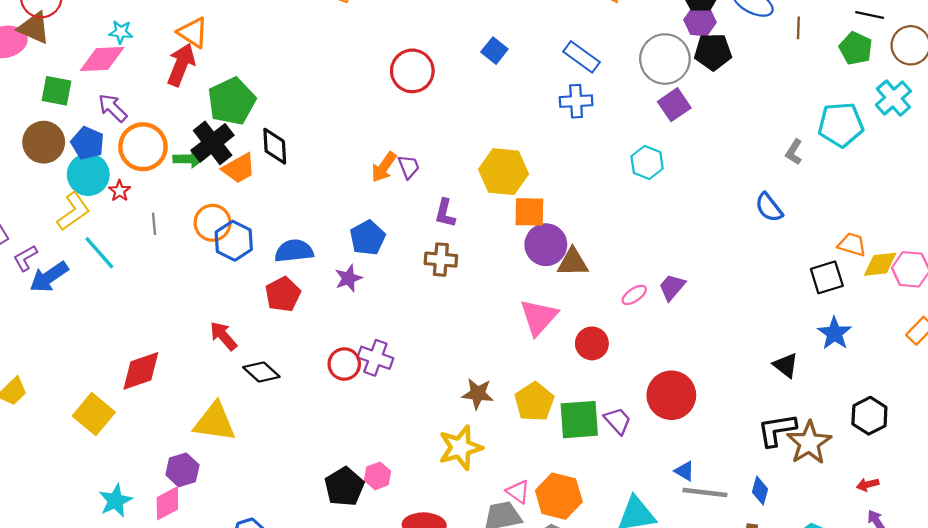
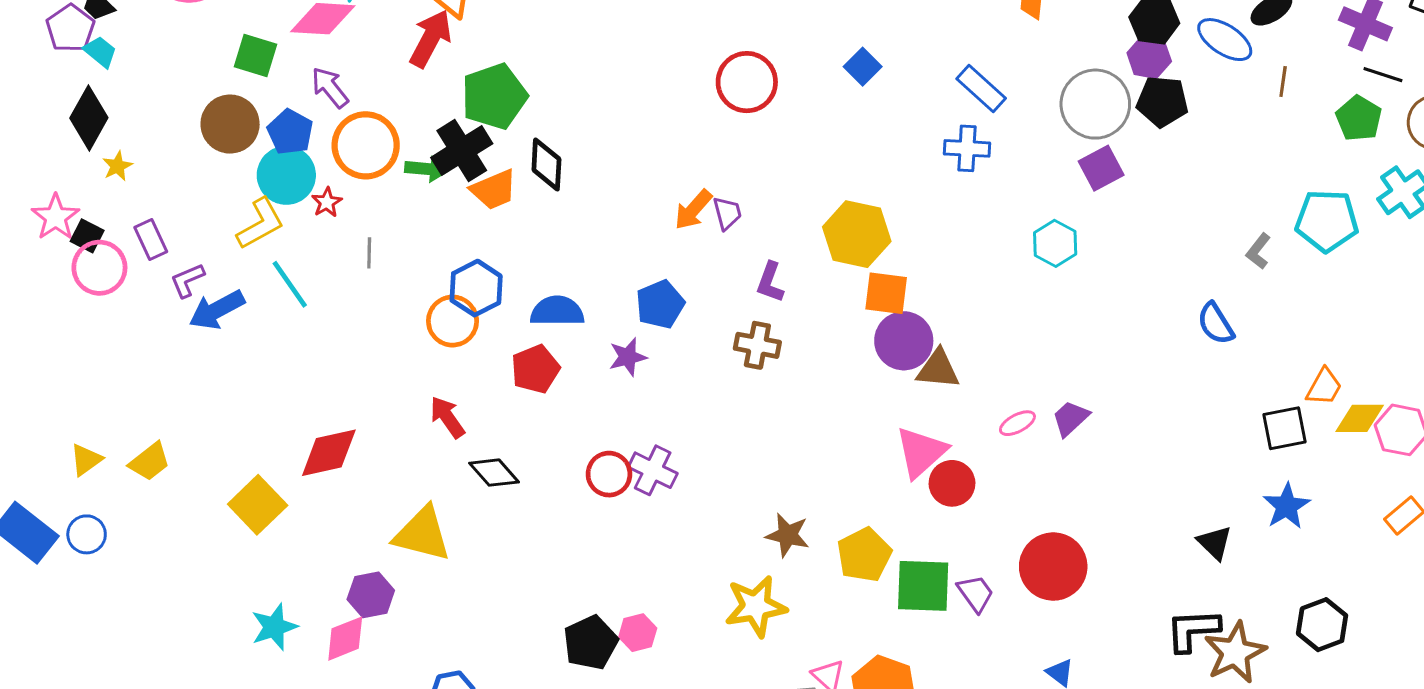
orange circle: (213, 223) -> (453, 321), moved
orange trapezoid: (852, 244) -> (1324, 387), turned 96
pink triangle: (539, 317) -> (921, 452), moved

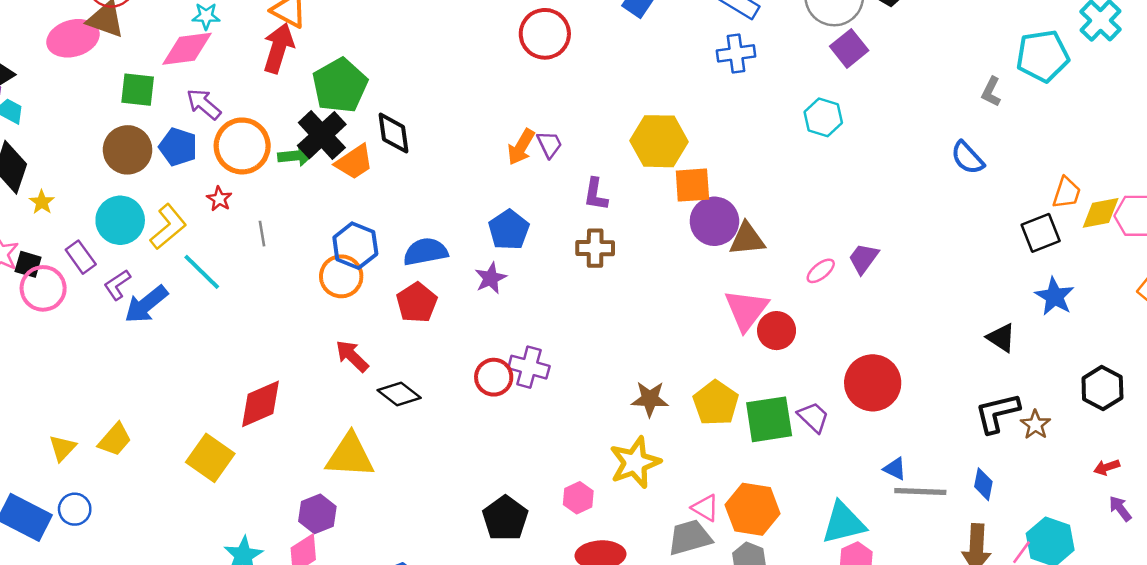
cyan circle: (286, 175) -> (120, 220), moved
pink hexagon: (638, 633) -> (578, 498), moved
brown star: (1235, 653) -> (1035, 425), size x0.6

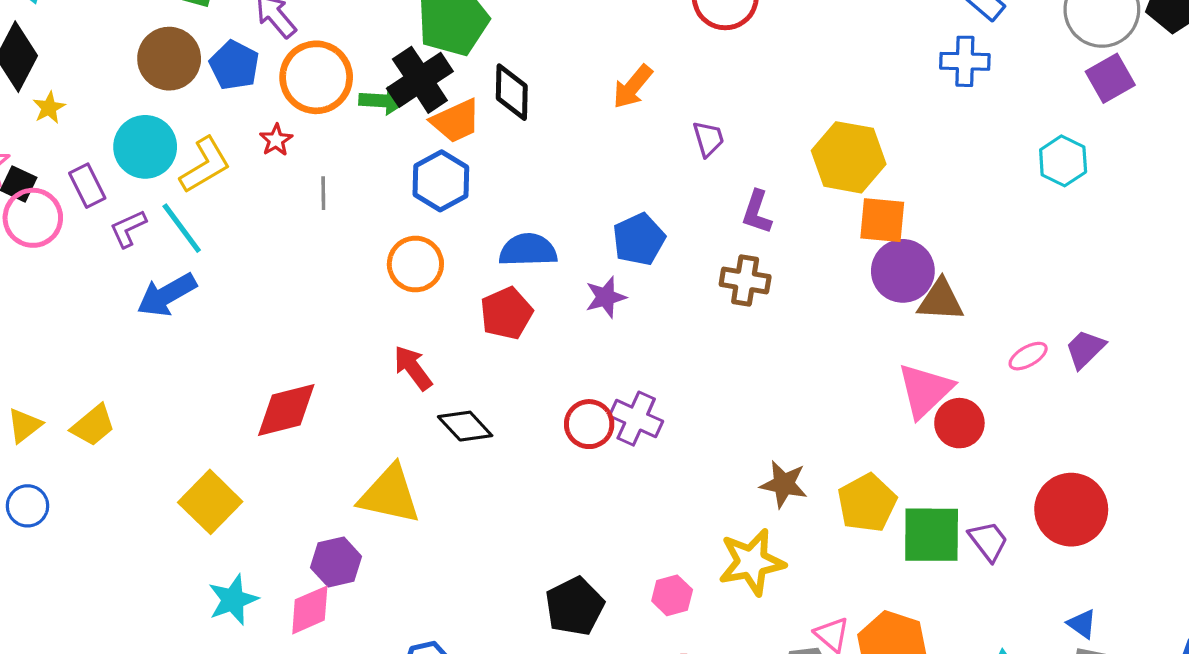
orange arrow: (521, 147) -> (633, 87), moved
blue hexagon: (355, 246) -> (441, 181), moved
cyan line: (202, 272) -> (182, 228), moved
blue arrow: (146, 304) -> (167, 295), moved
yellow square: (210, 458) -> (210, 502), moved

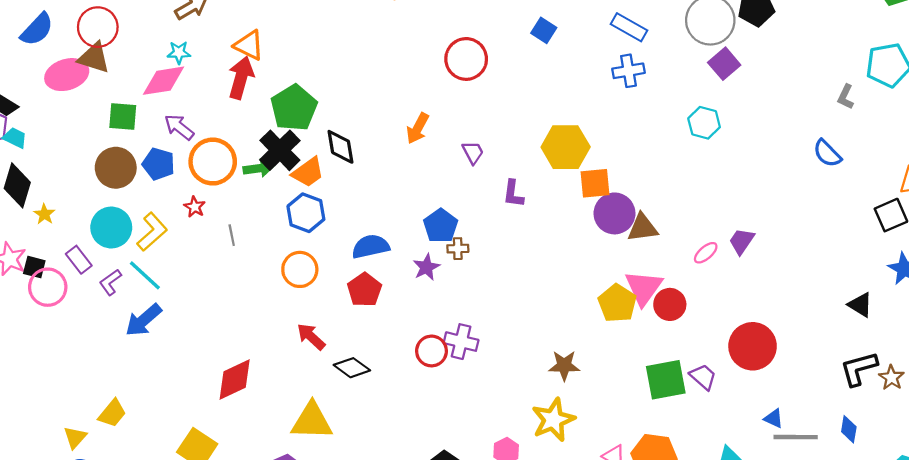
brown cross: (745, 280) -> (458, 249), moved, size x0.7
yellow triangle: (24, 425) -> (75, 437), moved
yellow pentagon: (867, 503) -> (617, 303), moved

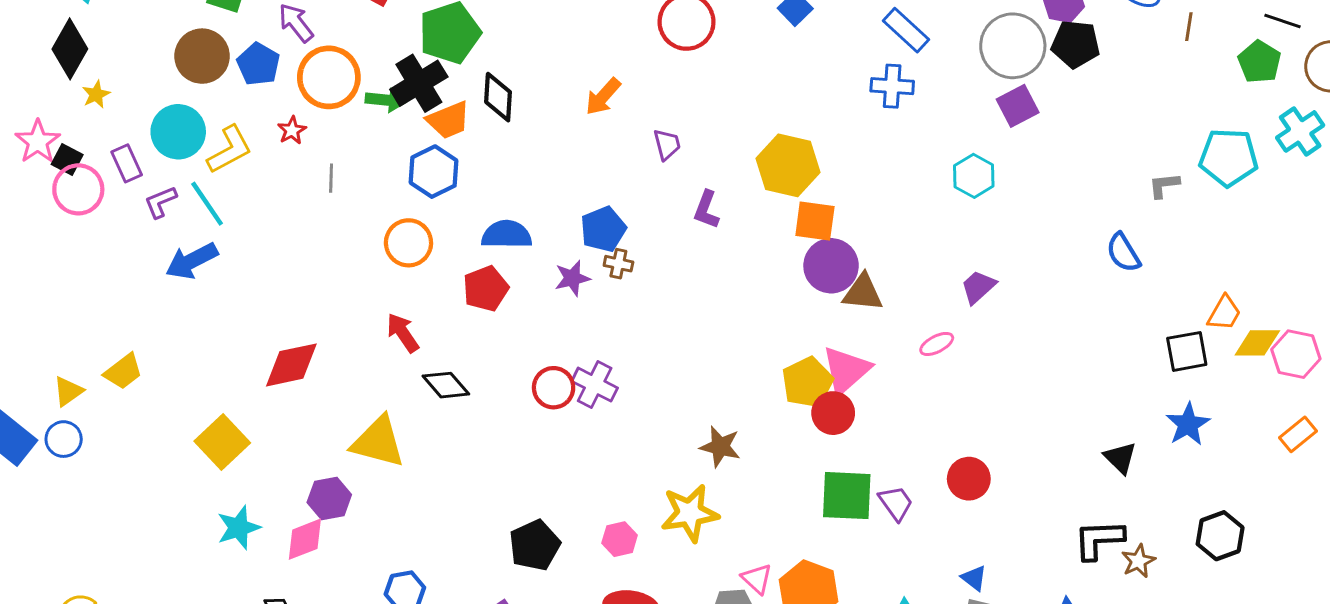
gray L-shape: (846, 97) -> (1164, 185), turned 45
purple trapezoid: (742, 241) -> (978, 287), moved
red circle: (670, 304) -> (833, 413), moved
red circle: (753, 346) -> (969, 479), size x0.7

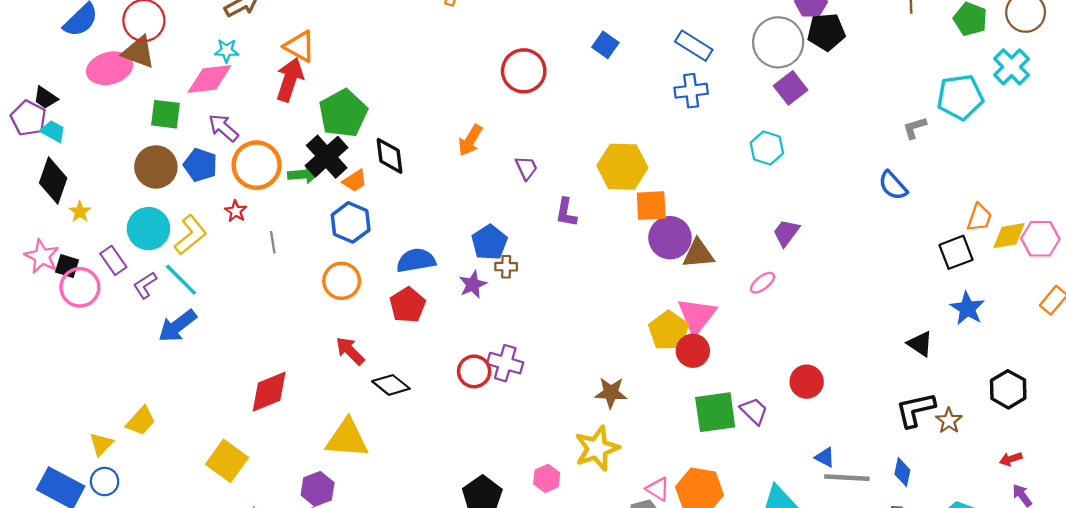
orange trapezoid: (448, 120) -> (355, 181), size x0.7

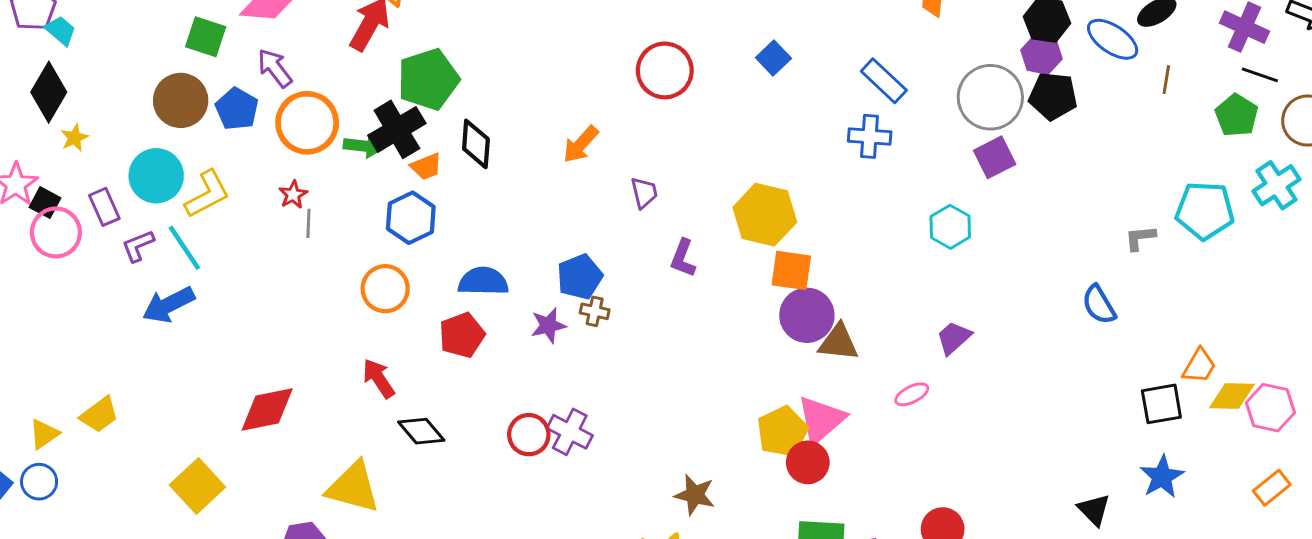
red star: (236, 211) -> (293, 195), moved

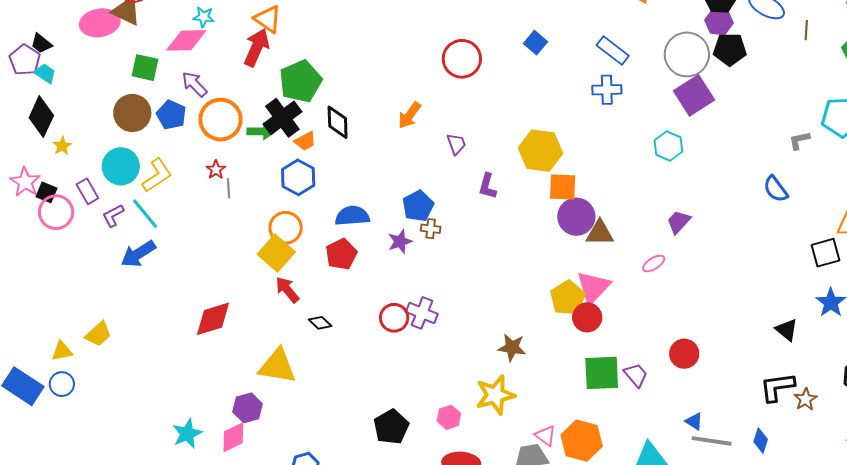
purple square: (995, 157) -> (694, 95), size x1.4
black diamond: (421, 431) -> (320, 323), size x0.7
yellow triangle: (44, 434) -> (62, 351), turned 30
yellow square: (197, 486) -> (276, 253), moved

